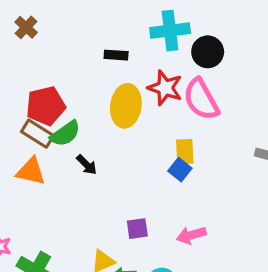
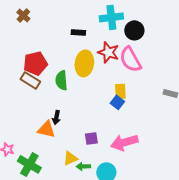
green semicircle: (65, 134) -> (61, 80), moved, turned 120
black arrow: (87, 165) -> (56, 117), moved, turned 56
orange triangle: (31, 171) -> (46, 129), moved
pink arrow: (191, 235) -> (124, 142), size x1.5

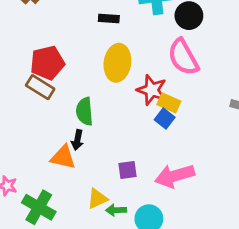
red star: (108, 52) -> (152, 90), moved
green semicircle: (61, 80) -> (85, 111), moved
yellow rectangle: (120, 91) -> (169, 103), turned -63

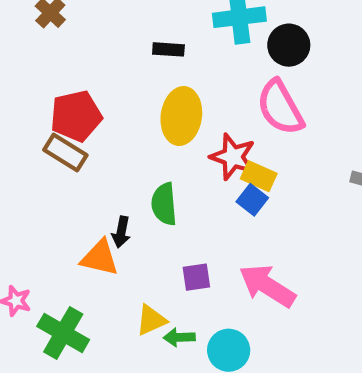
green semicircle: (85, 111) -> (164, 204), moved
pink arrow: (175, 176) -> (267, 286), turned 48

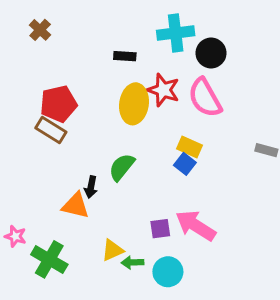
red star: (233, 157) -> (163, 90), moved
green semicircle: (164, 204) -> (122, 167), turned 44
purple square: (196, 277) -> (160, 229), moved

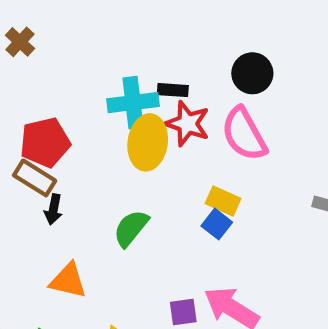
cyan cross: (176, 33) -> (133, 103), moved
black rectangle: (125, 56) -> (173, 90), moved
black arrow: (91, 187) -> (53, 209), moved

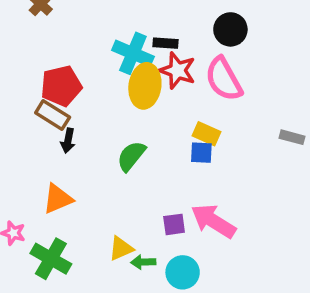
cyan cross: (133, 103) -> (133, 53), turned 30
blue square: (217, 224) -> (201, 153), turned -35
orange triangle: (68, 281) -> (58, 199), moved, turned -36

